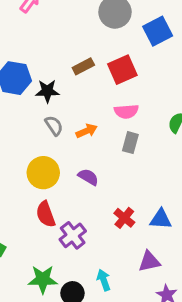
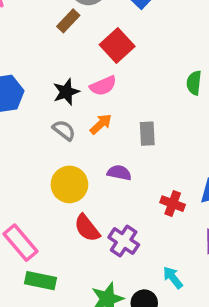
brown rectangle: (83, 66) -> (68, 21), moved
black star: (47, 91) -> (66, 92), moved
pink semicircle: (126, 111) -> (103, 86), moved
gray rectangle: (130, 143) -> (147, 134), moved

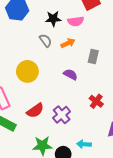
yellow circle: (69, 184) -> (27, 71), moved
red semicircle: (87, 228) -> (35, 111), moved, turned -102
cyan arrow: (173, 278) -> (84, 144), turned -64

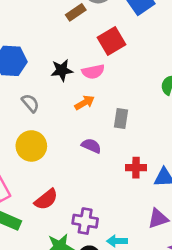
gray semicircle: (46, 41) -> (30, 103), moved
red cross: (96, 101) -> (136, 168), moved, turned -32
purple cross: (62, 115) -> (85, 221), moved, turned -36

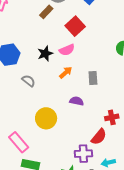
yellow circle: (31, 146) -> (46, 118), moved
red cross: (136, 168) -> (112, 117), moved
red semicircle: (46, 199) -> (99, 137), moved

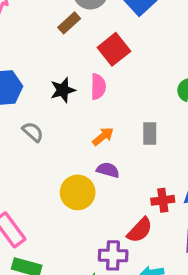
pink semicircle: (67, 50) -> (98, 87), turned -70
orange arrow: (66, 72) -> (103, 136), moved
gray rectangle: (93, 78) -> (150, 133), moved
yellow circle: (46, 118) -> (78, 192), moved

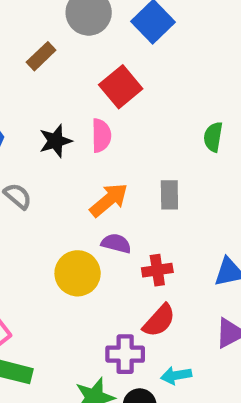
brown rectangle: (69, 23) -> (41, 56), moved
orange arrow: (103, 136) -> (109, 200), size x1.4
red cross: (163, 200) -> (157, 270), moved

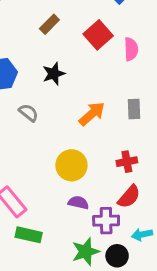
brown rectangle: (41, 56) -> (49, 24), moved
pink semicircle: (101, 136) -> (131, 49), moved
purple semicircle: (116, 243) -> (78, 203), moved

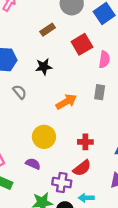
gray rectangle: (134, 109) -> (100, 92), moved
purple semicircle: (78, 203) -> (33, 164), moved

